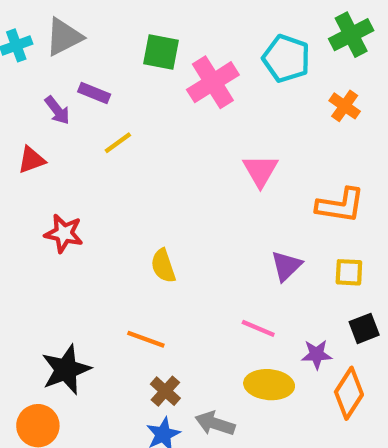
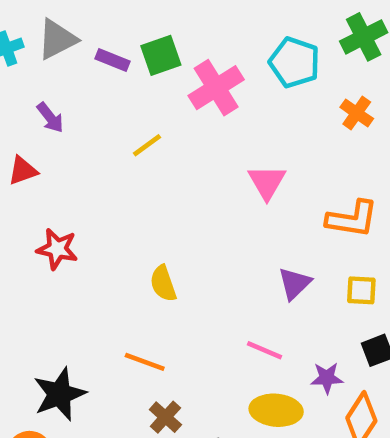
green square: (161, 52) -> (161, 55), turned -30
purple rectangle: (94, 93) -> (112, 60), moved
yellow line: (118, 143) -> (147, 145), moved

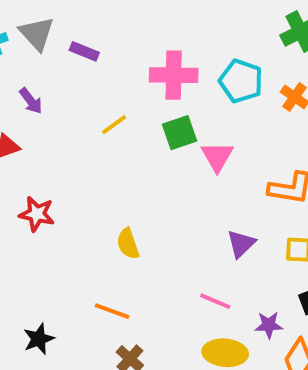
gray triangle: (57, 39) -> (37, 33), turned -45
green square: (161, 55) -> (180, 133), moved
cyan pentagon: (294, 62) -> (241, 81), moved
pink cross: (216, 88) -> (174, 75), turned 33
black star: (59, 394) -> (39, 339), size x0.7

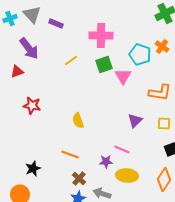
cyan pentagon: (241, 81) -> (140, 54), moved
purple arrow: (31, 101) -> (29, 48), size x1.6
purple star: (269, 325) -> (106, 161), moved

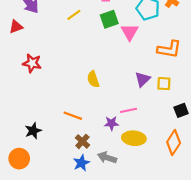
yellow semicircle: (78, 120) -> (93, 79), moved
yellow square: (164, 123) -> (164, 84), moved
pink line: (122, 149) -> (129, 110), turned -35

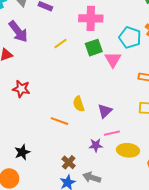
purple triangle: (142, 79) -> (105, 111), moved
orange line: (73, 116) -> (60, 121), moved
yellow ellipse: (134, 138) -> (128, 150), moved

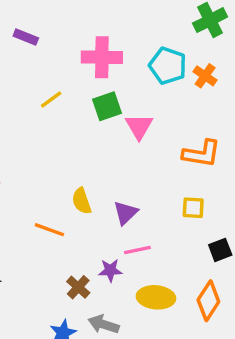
cyan pentagon: (130, 37) -> (168, 66), moved
yellow ellipse: (128, 150) -> (156, 297), moved
brown cross: (69, 162) -> (78, 287), moved

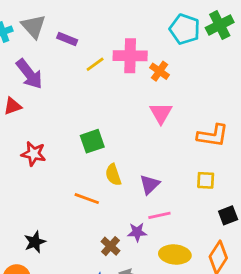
cyan pentagon: (168, 66) -> (185, 29), moved
orange cross: (205, 76) -> (159, 71), moved
yellow line: (51, 100) -> (95, 64), moved
green square: (107, 106) -> (92, 141), moved

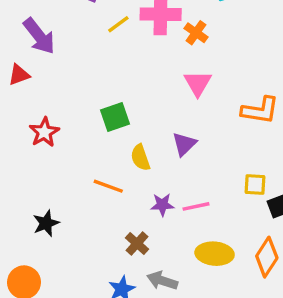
red star: (34, 154) -> (44, 132), turned 30
yellow square: (206, 180) -> (255, 184), moved
purple triangle: (150, 185) -> (184, 144), moved
purple star: (137, 232) -> (162, 205), moved
black star: (35, 242) -> (46, 223), moved

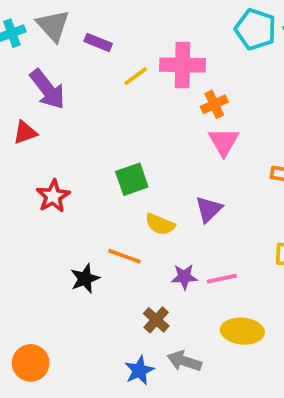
orange cross: (196, 33) -> (214, 104), moved, turned 30
yellow semicircle: (140, 158) -> (160, 224), turned -48
black star: (46, 223) -> (85, 279), moved

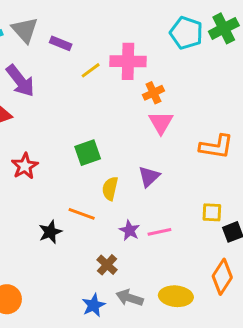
yellow semicircle: (160, 224) -> (110, 189), turned 80
purple star: (184, 277) -> (130, 230), turned 30
yellow ellipse: (242, 331) -> (176, 296), moved

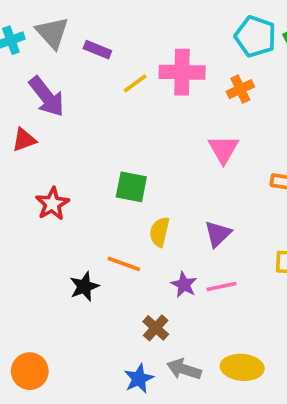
orange cross: (153, 93) -> (240, 89), moved
green square: (88, 153) -> (131, 187), turned 30
purple triangle: (149, 177) -> (218, 234), moved

